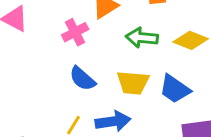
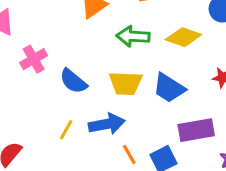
pink cross: (75, 32) -> (34, 59), moved

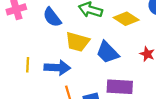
blue semicircle: (73, 81) -> (52, 17), moved
yellow line: (66, 130) -> (28, 65), turned -40

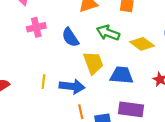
yellow trapezoid: (77, 42) -> (93, 63), turned -130
blue trapezoid: (107, 52) -> (122, 75), turned 135

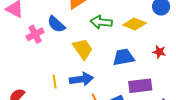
blue semicircle: (70, 37) -> (56, 24), moved
yellow trapezoid: (93, 63) -> (83, 49), moved

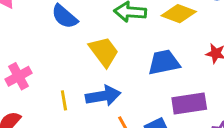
pink cross: (35, 34) -> (19, 76), moved

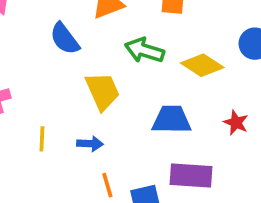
blue arrow: (103, 96) -> (90, 144), size x0.6

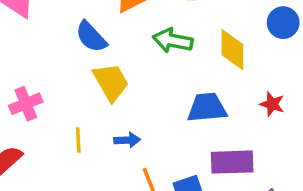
yellow diamond: (202, 65) -> (232, 50), turned 63
yellow trapezoid: (103, 91) -> (111, 82), moved

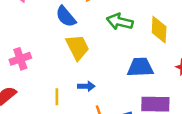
yellow line: (78, 140) -> (57, 97), moved

